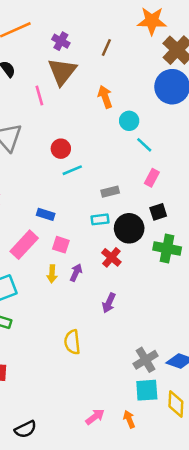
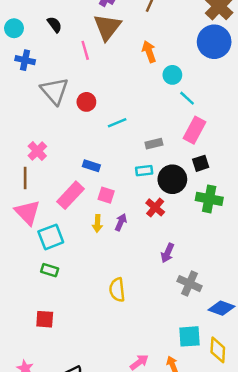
red circle: (61, 149) -> (86, 102), moved
pink rectangle: (152, 178) -> (194, 130), size x1.5
purple arrow: (109, 303) -> (167, 253), moved
gray cross: (146, 360) -> (190, 284), moved, turned -35

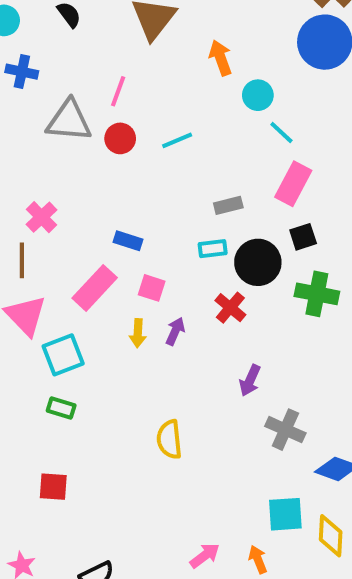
pink line: (85, 50) -> (118, 91), moved, turned 36
gray triangle: (55, 91) -> (69, 121), turned -44
cyan line: (117, 123) -> (177, 140), moved

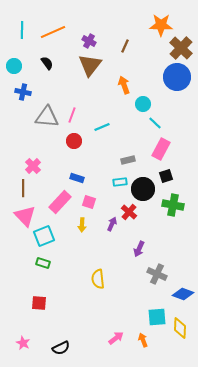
pink line: (118, 91) -> (72, 115), moved
red circle: (120, 138) -> (74, 141), moved
purple arrow: (175, 331) -> (112, 224), moved

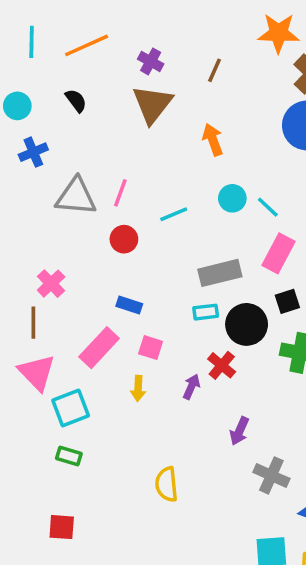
blue cross: (23, 92) -> (33, 152), turned -35
cyan circle: (143, 104) -> (232, 198), moved
gray rectangle: (128, 160) -> (220, 273), size x1.6

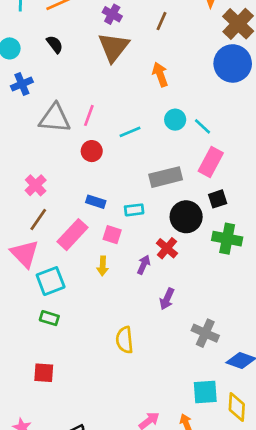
cyan rectangle: (206, 312) -> (134, 210), moved
brown line: (33, 323) -> (38, 220), moved, turned 35
purple arrow: (239, 431) -> (167, 299), moved

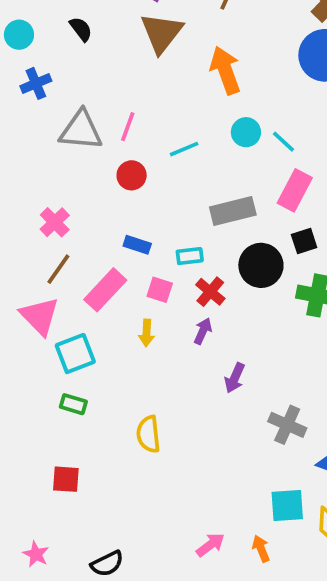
orange arrow: (160, 74) -> (225, 70), size x1.4
red cross: (167, 248) -> (210, 292), moved
yellow semicircle: (125, 340) -> (148, 434), moved

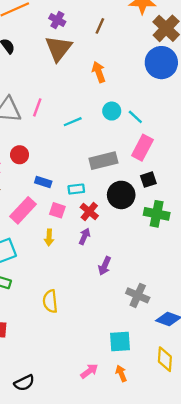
orange arrow: (225, 70) -> (99, 72), size x0.7
red circle: (132, 175) -> (20, 155), moved
cyan square: (287, 505) -> (120, 341), moved

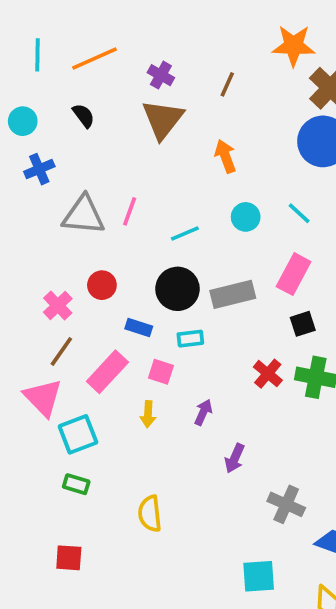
cyan line: (135, 117) -> (299, 213), moved
black circle: (121, 195) -> (177, 289), moved
red cross: (89, 211) -> (268, 374), moved

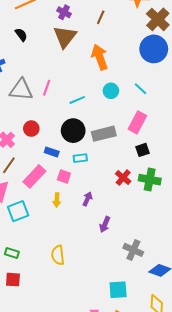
orange arrow: (225, 156) -> (100, 57), size x1.4
green rectangle: (76, 484) -> (12, 253), moved

